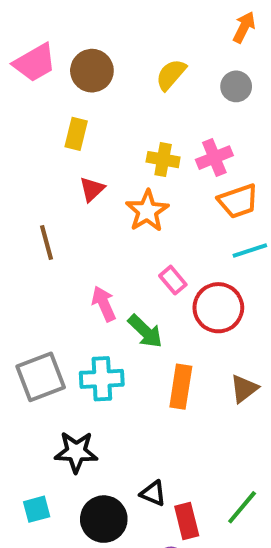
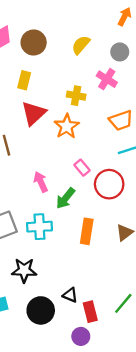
pink cross: (214, 158) -> (107, 79), moved, turned -36
red triangle: (92, 189) -> (34, 113), size x1.6
green arrow: (145, 331) -> (65, 198), turned 85

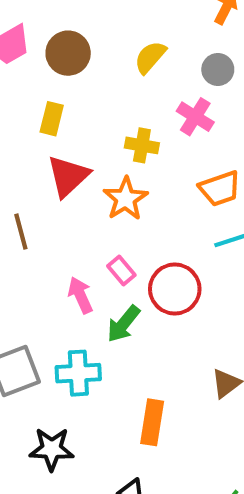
pink rectangle: (82, 168) -> (121, 271), moved
red circle: (109, 184) -> (175, 289), moved
orange rectangle: (87, 231) -> (152, 422), moved

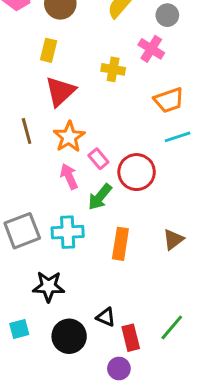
orange star: (126, 199) -> (69, 137), moved
orange rectangle: (152, 422) -> (120, 244), moved

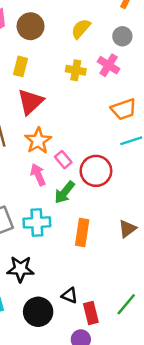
yellow cross: (113, 69) -> (76, 70), moved

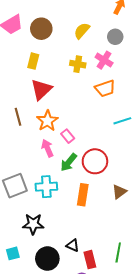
orange trapezoid: (124, 109) -> (105, 88), moved
red circle: (96, 171) -> (95, 161), moved
green line: (126, 304) -> (118, 252), turned -30

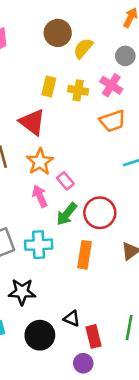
brown circle: (41, 29) -> (58, 33), moved
yellow rectangle: (33, 61) -> (49, 87), moved
red triangle: (41, 89) -> (32, 122), turned -40

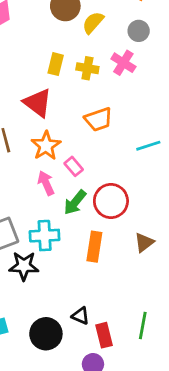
orange trapezoid: (113, 121) -> (98, 119), moved
black star: (22, 292) -> (24, 266), moved

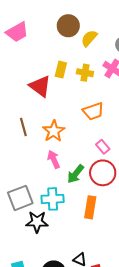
red triangle: (38, 103) -> (40, 86), moved
pink rectangle: (74, 166) -> (103, 147), moved

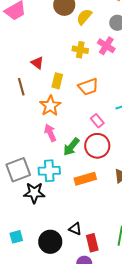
yellow rectangle: (61, 70) -> (57, 81), moved
red triangle: (40, 86) -> (37, 63), size x0.6
brown line: (23, 127) -> (21, 87), moved
orange rectangle: (90, 207) -> (85, 179), turned 65

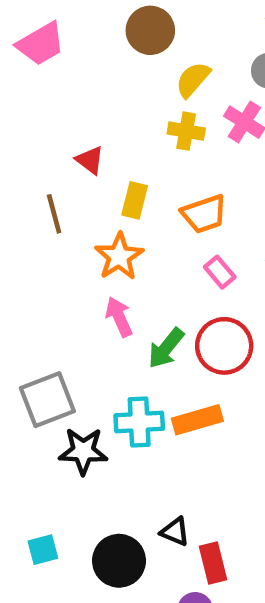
yellow semicircle: (84, 17) -> (193, 80), moved
pink rectangle: (97, 121) -> (220, 272), moved
cyan cross: (49, 171) -> (139, 422), moved

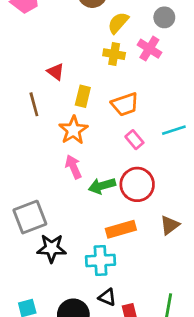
green arrow: (166, 348) -> (102, 186), turned 35
cyan cross: (139, 422) -> (101, 261), moved

